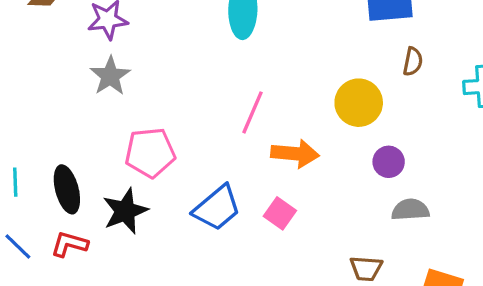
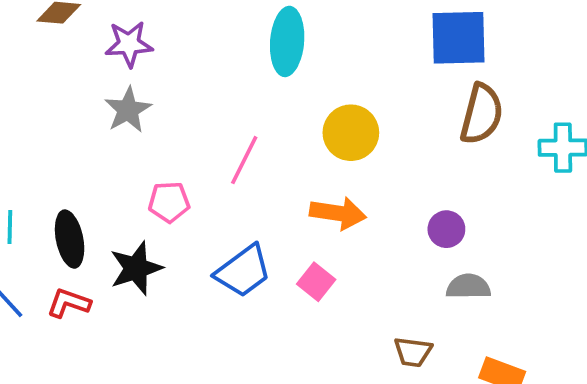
brown semicircle: (413, 62) -> (482, 114), size x1.8
yellow circle: (359, 103) -> (351, 133), moved
pink line: (253, 112) -> (244, 160), moved
pink pentagon: (150, 153) -> (169, 202), size x0.7

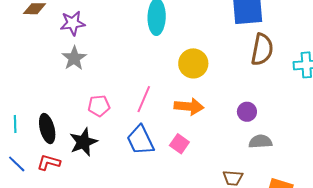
pink line: (244, 160) -> (144, 99), moved
blue trapezoid: (243, 271) -> (140, 140), turned 104

